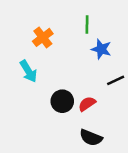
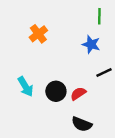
green line: (87, 24) -> (99, 16), moved
cyan arrow: (28, 71) -> (25, 87), moved

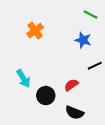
green line: (99, 16) -> (91, 15), turned -64
black circle: (56, 91) -> (46, 96), moved

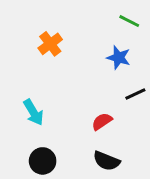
black circle: (46, 96) -> (43, 161), moved

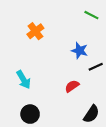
blue star: (119, 58) -> (80, 51), moved
black semicircle: (106, 161) -> (91, 114), moved, turned -78

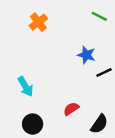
orange cross: (35, 31) -> (38, 22), moved
red semicircle: (72, 86) -> (71, 109), moved

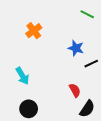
orange cross: (38, 22) -> (34, 31), moved
red semicircle: (71, 109) -> (75, 90), moved, turned 96

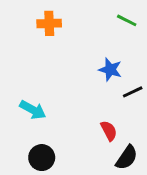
orange cross: (34, 31) -> (49, 23), moved, turned 35
cyan arrow: (22, 76) -> (33, 110), turned -30

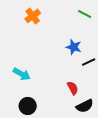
orange cross: (49, 23) -> (33, 16), turned -35
black semicircle: (127, 158) -> (85, 106), turned 30

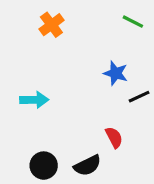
cyan arrow: (22, 74) -> (34, 100), moved, turned -30
black semicircle: (85, 106) -> (87, 166), moved

